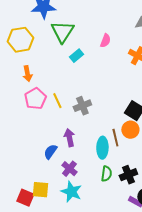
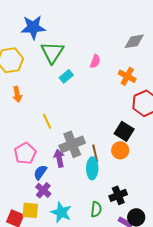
pink pentagon: (35, 99) -> (25, 153), moved
gray cross: (82, 106) -> (72, 144), moved, size x1.4
brown line: (115, 138) -> (95, 153), moved
purple cross: (69, 169) -> (43, 190), moved
green semicircle: (106, 174) -> (96, 209), moved

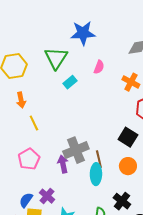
blue star: (33, 27) -> (83, 33), moved
yellow line: (47, 121) -> (34, 123), moved
orange circle: (120, 150) -> (128, 166), moved
blue semicircle: (40, 172) -> (26, 200), moved
black cross: (118, 195) -> (122, 201), turned -30

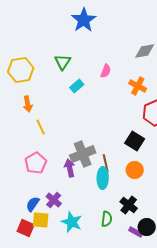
blue star: (83, 33) -> (84, 20), moved, turned -30
green triangle: (56, 58) -> (63, 62), size x0.7

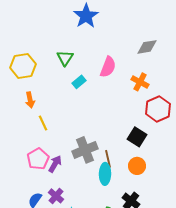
pink semicircle: (106, 71) -> (108, 67), size x1.5
purple arrow: (70, 168) -> (55, 164), moved, turned 42

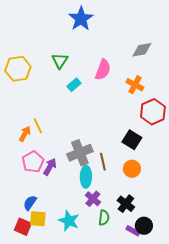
orange arrow: (30, 100) -> (25, 134), moved, turned -140
cyan ellipse: (105, 174) -> (86, 177), moved
purple cross: (56, 196) -> (93, 199), moved

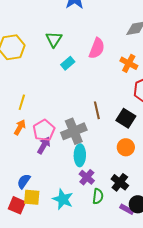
yellow line: (38, 126) -> (22, 102), moved, turned 42
orange arrow: (25, 134) -> (20, 127), moved
pink pentagon: (33, 162) -> (44, 130), moved
brown line: (103, 162) -> (97, 110), moved

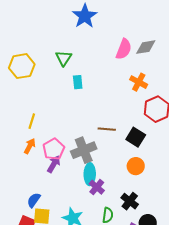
pink semicircle: (97, 48) -> (124, 49), moved
cyan rectangle: (68, 63) -> (78, 82), turned -56
brown line: (97, 110) -> (107, 129), turned -72
purple cross: (87, 177) -> (97, 187), moved

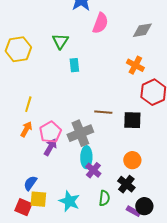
pink semicircle: (124, 49) -> (100, 23), moved
black square: (136, 137) -> (132, 120), turned -30
orange circle: (136, 166) -> (132, 160), moved

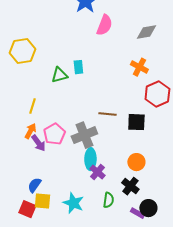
green triangle: (60, 41) -> (59, 75), moved, turned 42
purple arrow: (50, 147) -> (38, 143), moved, turned 114

